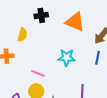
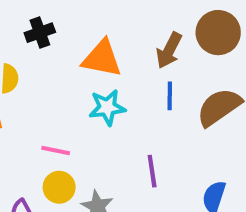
orange triangle: (75, 22) -> (102, 58), moved

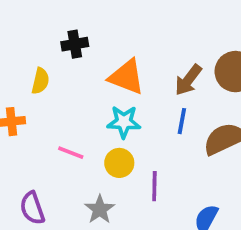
yellow circle: (59, 187) -> (119, 163), moved

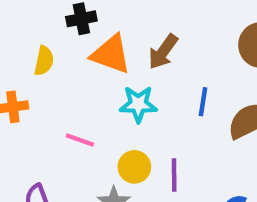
orange triangle: (127, 77) -> (111, 54), moved
brown arrow: (188, 80) -> (163, 52), moved
yellow circle: (119, 163) -> (134, 167), moved

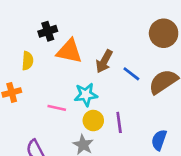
brown arrow: (163, 52) -> (104, 61), moved
blue line: (203, 102) -> (131, 74), turned -54
cyan star: (138, 104) -> (86, 95), moved

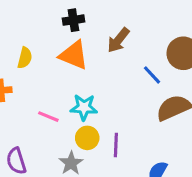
black cross: (48, 31) -> (73, 20), moved
brown arrow: (104, 61) -> (118, 40), moved
blue line: (131, 74) -> (152, 75), moved

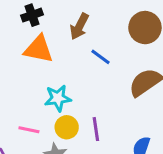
blue line: (152, 75) -> (101, 57), moved
pink line: (48, 117) -> (29, 130), moved

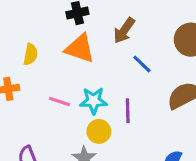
purple line: (96, 129) -> (128, 111), moved
pink line: (29, 130) -> (59, 102), moved

